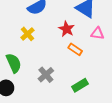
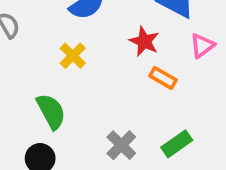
pink triangle: (97, 33) -> (202, 46), turned -40
gray cross: (46, 75) -> (121, 145), moved

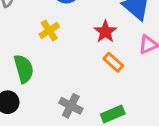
gray cross: (121, 145) -> (71, 106), turned -30

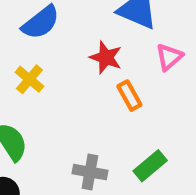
orange rectangle: (113, 62) -> (129, 96), turned 36

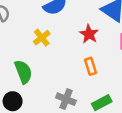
orange rectangle: (129, 96) -> (90, 66), moved

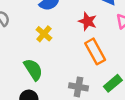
orange rectangle: (90, 66) -> (95, 51), size x1.5

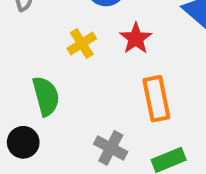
red star: (88, 21) -> (136, 38), moved

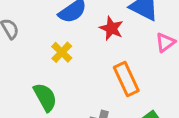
red star: (136, 38) -> (111, 28), moved

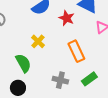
yellow cross: (62, 52) -> (38, 41), moved

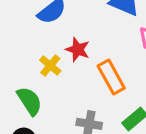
red star: (67, 18) -> (78, 50), moved

